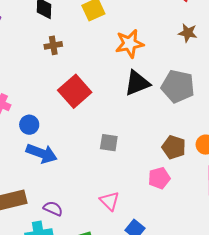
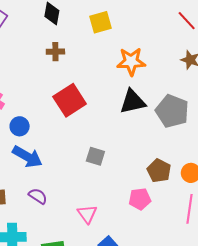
purple semicircle: (53, 208) -> (38, 196), moved

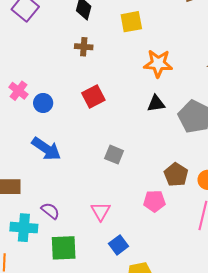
red square: (70, 100) -> (93, 96), size x0.7
black triangle: (133, 102) -> (156, 104), size x0.7
blue circle: (20, 126) -> (43, 103), moved
purple semicircle: (38, 196) -> (50, 211), moved

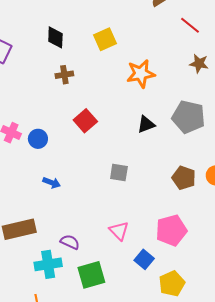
black triangle: (156, 104) -> (146, 124), moved
blue arrow: (46, 149) -> (52, 183), size x0.6
pink pentagon: (154, 201) -> (171, 230), moved, size x1.4

